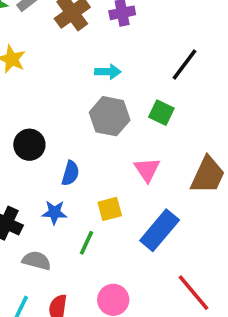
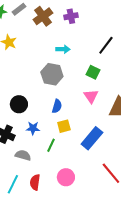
gray hexagon: (110, 116) -> (52, 74), moved
black circle: (29, 145) -> (19, 104), moved
pink triangle: (147, 170) -> (91, 96), moved
blue semicircle: (70, 173) -> (57, 106), moved

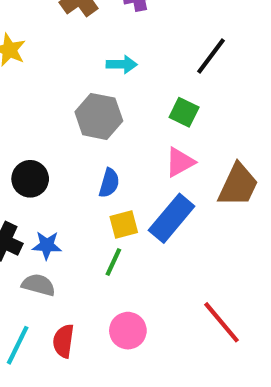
pink triangle: (91, 96) -> (180, 162), turned 35
blue star: (33, 128) -> (47, 245), moved
blue rectangle: (92, 138) -> (172, 218), moved
green line: (51, 145) -> (113, 262), moved

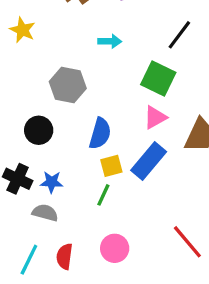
green square: (184, 112) -> (158, 78), size x1.5
gray hexagon: (99, 116) -> (68, 85), moved
blue semicircle: (109, 183) -> (100, 133), size x1.4

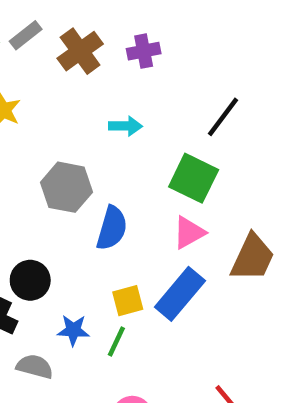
black circle: (39, 130) -> (30, 280), moved
blue semicircle: (100, 133) -> (112, 228), moved
blue star: (52, 182) -> (73, 330), moved

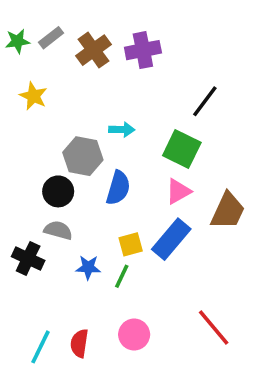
purple cross: (144, 51) -> (143, 50), size x1.4
cyan arrow: (125, 126) -> (122, 130), moved
black circle: (30, 280) -> (58, 191), moved
gray semicircle: (35, 366) -> (58, 230), moved

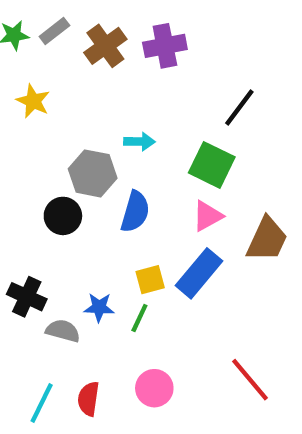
gray semicircle: (58, 230) -> (63, 331), moved

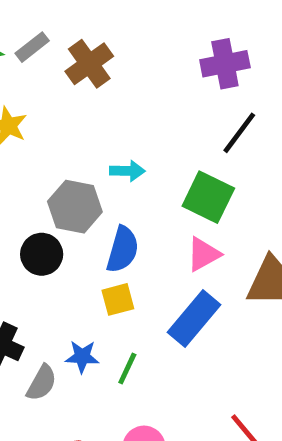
purple cross: (165, 46) -> (225, 64), moved
yellow square: (150, 280) -> (118, 299), moved
gray semicircle: (63, 331) -> (42, 383), turned 104

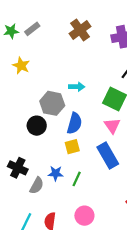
brown cross: (89, 64) -> (80, 30), moved
pink triangle: (204, 254) -> (112, 126), turned -36
blue rectangle: (194, 319) -> (108, 156), turned -70

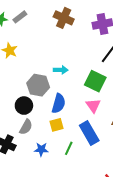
brown cross: (80, 30) -> (64, 18), turned -30
green line: (77, 179) -> (69, 148), moved
gray semicircle: (37, 186) -> (26, 127), moved

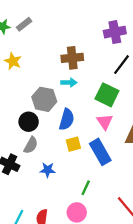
brown cross: (64, 18) -> (72, 58), moved, turned -30
yellow square: (57, 125) -> (73, 144), moved
green line: (69, 148) -> (86, 188), moved

